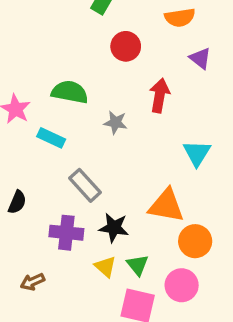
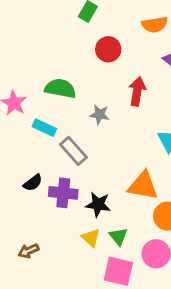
gray rectangle: (85, 185) -> (73, 151), moved
black semicircle: (17, 202) -> (33, 183), moved, turned 30
purple cross: (66, 233) -> (63, 193), moved

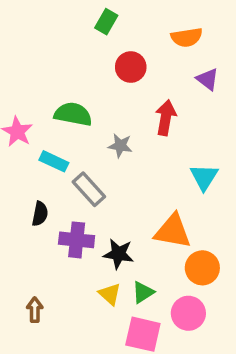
black semicircle: (33, 183) -> (40, 214), moved, turned -42
green triangle: (118, 236) -> (143, 292), turned 36
brown arrow: (28, 251) -> (35, 310), turned 114

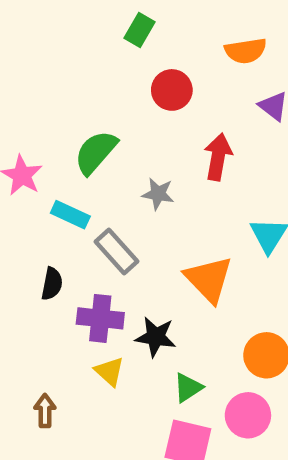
green semicircle: (73, 114) -> (96, 152), turned -60
orange triangle: (173, 231) -> (209, 279), moved, turned 36
yellow triangle: (110, 294) -> (110, 371), moved

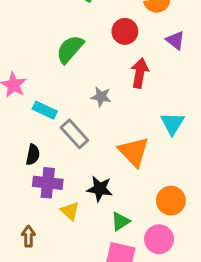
red circle: (172, 90) -> (125, 31), moved
green semicircle: (96, 152) -> (70, 49), moved
purple cross: (100, 318) -> (48, 183), moved

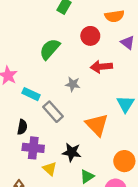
red arrow: (140, 73) -> (101, 67), turned -105

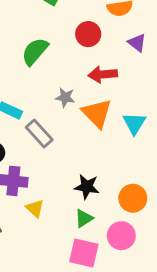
orange triangle: (97, 125) -> (97, 113), moved
black star: (72, 152) -> (87, 187), moved

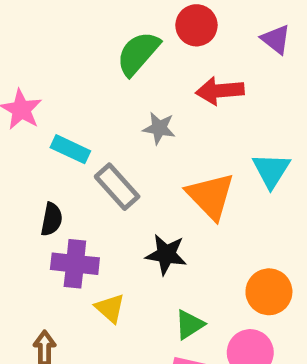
green semicircle: (35, 51) -> (138, 53), moved
orange triangle: (97, 113) -> (211, 196), moved
black star: (87, 187) -> (166, 254), moved

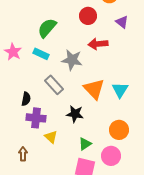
green semicircle: (138, 53) -> (47, 28), moved
gray star: (159, 128) -> (72, 60), size x1.5
cyan rectangle: (70, 149) -> (41, 54), moved
cyan triangle: (271, 170) -> (120, 90), moved

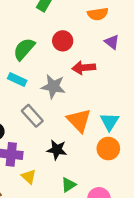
red circle: (88, 16) -> (63, 41), moved
orange circle: (119, 130) -> (108, 149), moved

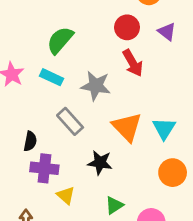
red circle: (63, 41) -> (127, 27), moved
red arrow: (84, 68) -> (133, 63), turned -115
orange circle: (108, 149) -> (173, 173), moved

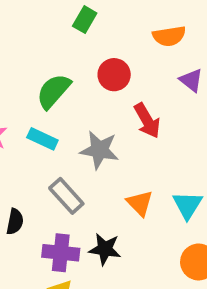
red circle: (127, 27) -> (114, 75), moved
orange triangle: (127, 127) -> (140, 203), size x0.7
purple cross: (44, 168) -> (61, 253), moved

